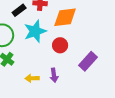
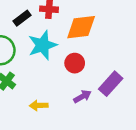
purple arrow: (54, 75) -> (82, 96), moved, turned -112

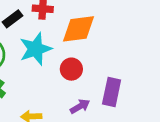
purple rectangle: (111, 84) -> (112, 92), turned -30

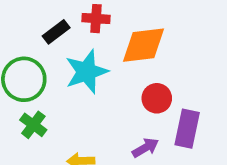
red circle: (71, 69) -> (157, 98), moved

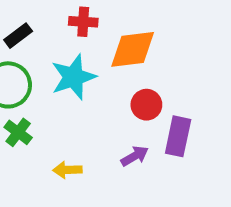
black rectangle: (56, 32) -> (18, 36), moved

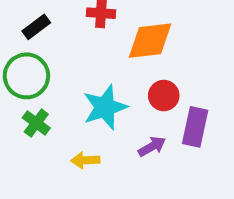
cyan star: (73, 77) -> (105, 107), moved

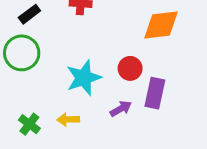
orange diamond: (150, 41) -> (161, 25), moved
green cross: (36, 123) -> (29, 124), moved

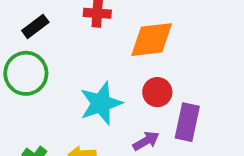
orange diamond: (161, 25) -> (152, 40), moved

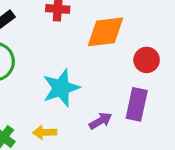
red circle: (157, 92) -> (147, 60), moved

